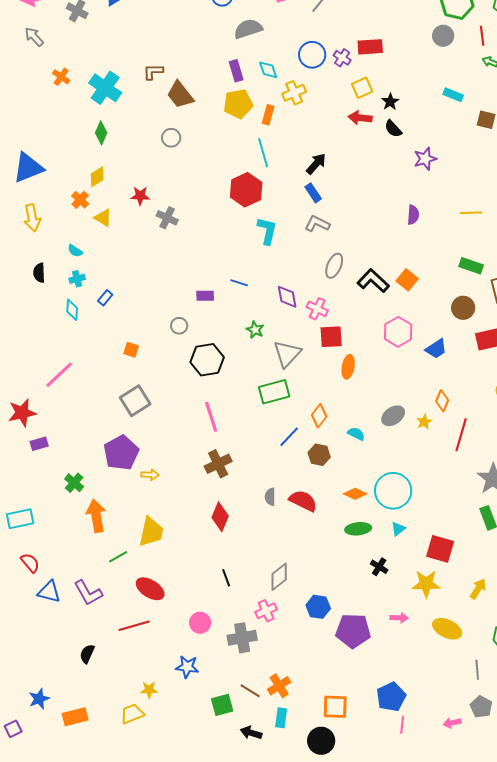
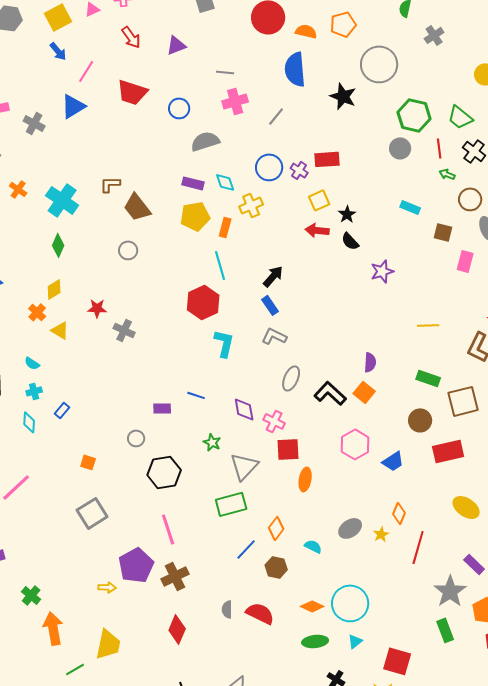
purple rectangle: (236, 71) -> (193, 183), turned -60
purple semicircle: (413, 215) -> (370, 362), moved
purple pentagon: (121, 453) -> (136, 565), moved

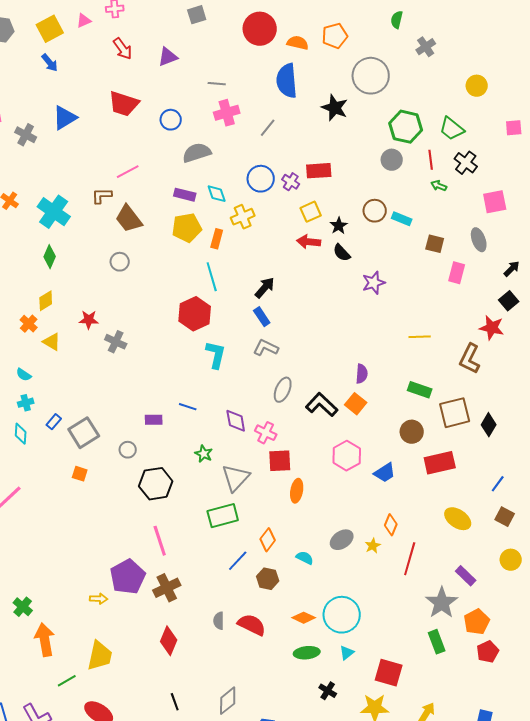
pink line: (86, 71) -> (128, 172), moved, turned 30
brown circle: (470, 199) -> (375, 211), moved
gray square: (92, 513) -> (84, 433), moved

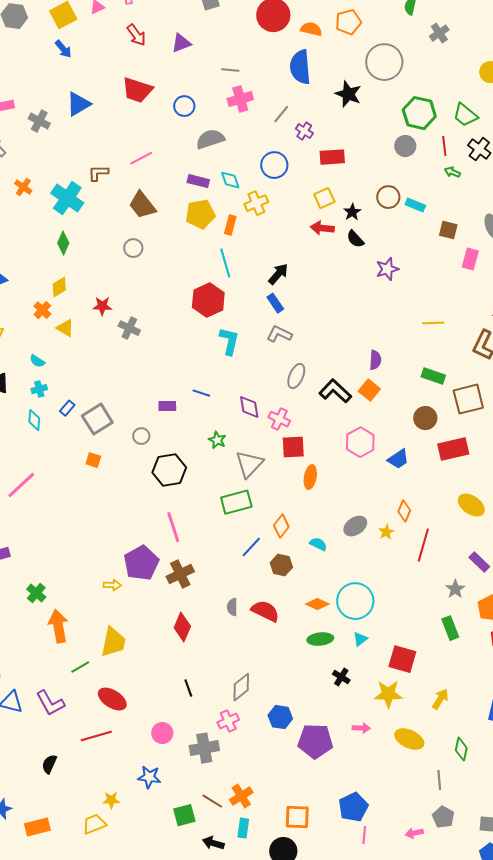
purple cross: (291, 182) -> (304, 131), moved
brown L-shape: (102, 196) -> (98, 173), moved
gray star: (442, 603) -> (455, 589), size x0.6

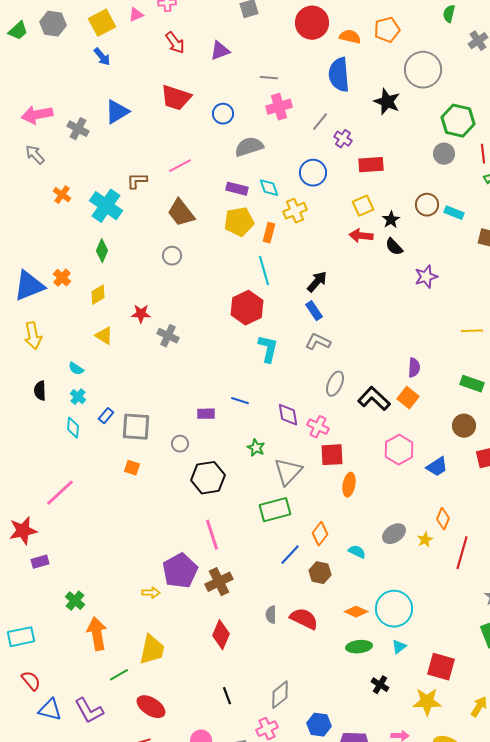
orange cross: (42, 310) -> (62, 278), moved
cyan cross: (39, 389) -> (78, 397), turned -35
gray square: (97, 419) -> (136, 427), turned 36

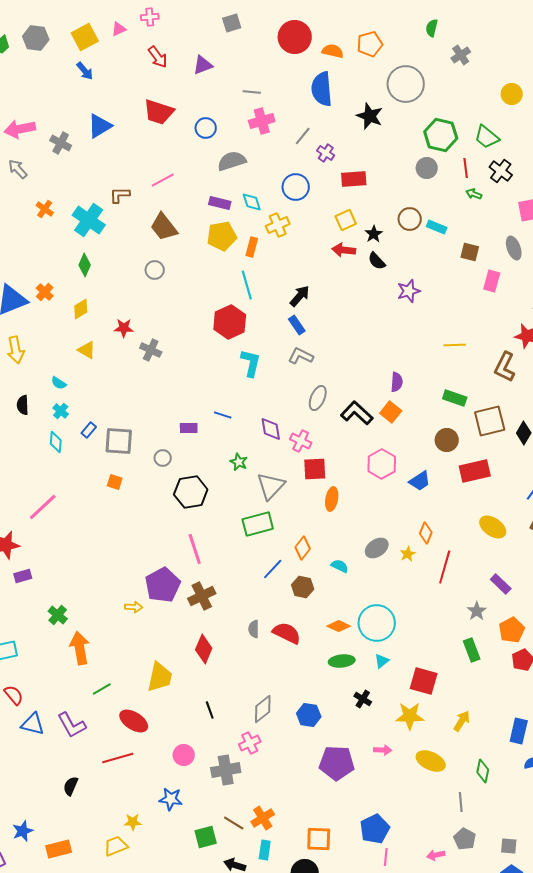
yellow trapezoid: (152, 650) -> (160, 677), moved
blue hexagon: (319, 725) -> (309, 715), moved

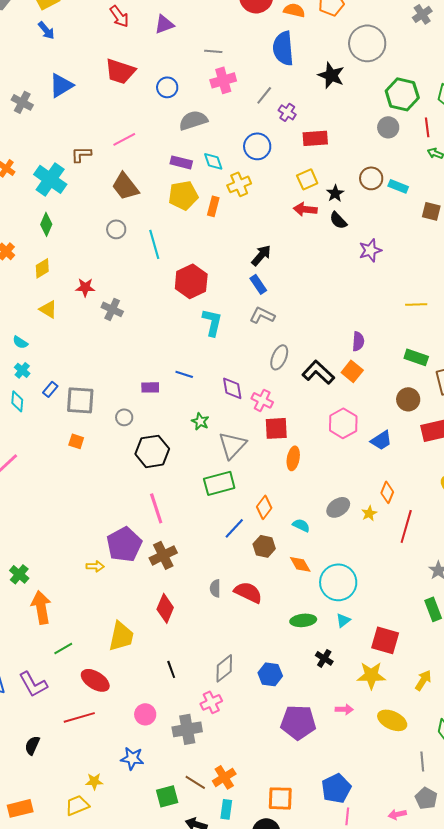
cyan line: (247, 285) -> (154, 244), moved
orange diamond: (339, 626) -> (300, 564), moved, turned 35

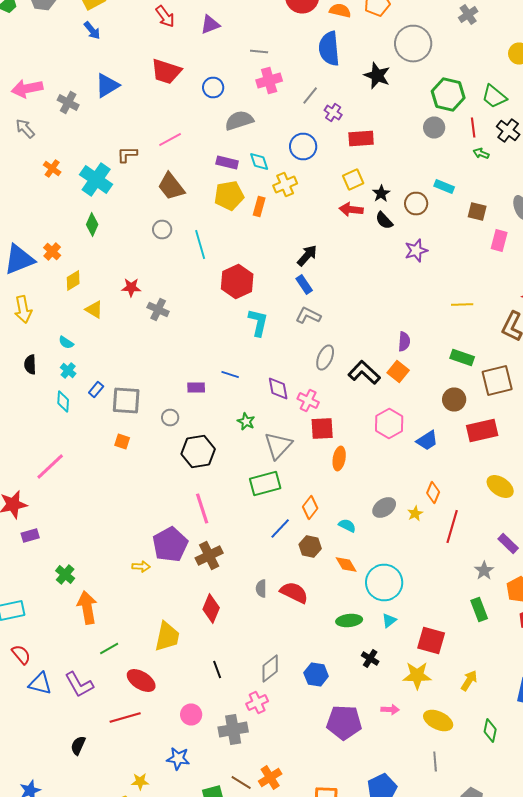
brown circle: (371, 178) -> (416, 204), moved
yellow diamond: (42, 268) -> (73, 280), moved
gray line: (422, 761) -> (435, 762), moved

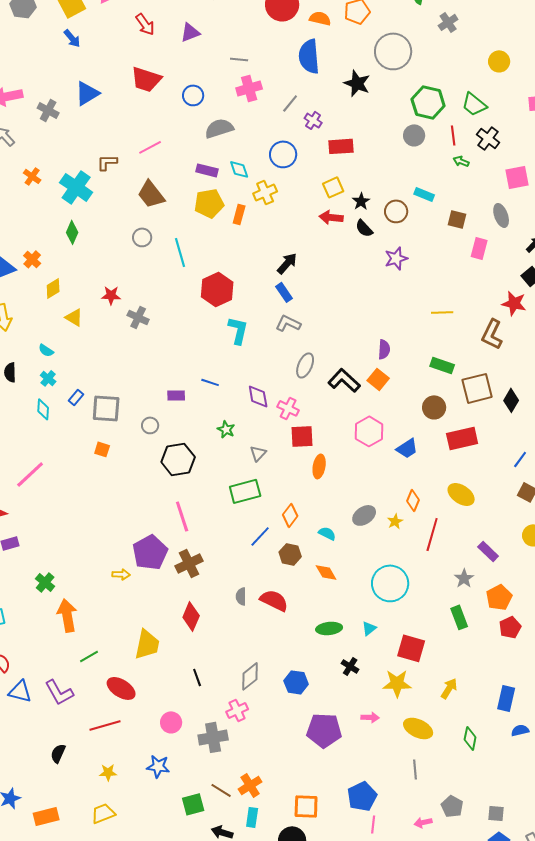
gray triangle: (278, 446) -> (258, 453), size x0.6
yellow ellipse: (500, 486) -> (461, 494), moved
cyan circle: (384, 582) -> (390, 583), moved
yellow star: (140, 782) -> (108, 772), moved

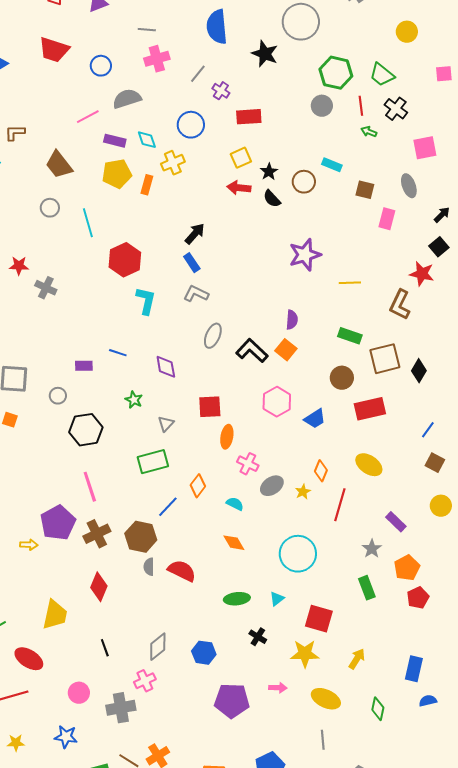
pink line: (150, 147) -> (88, 117), moved
purple star: (396, 258) -> (305, 255), moved, size x1.4
pink cross: (288, 408) -> (248, 464), moved
brown hexagon: (290, 554) -> (141, 537), moved, size x1.4

